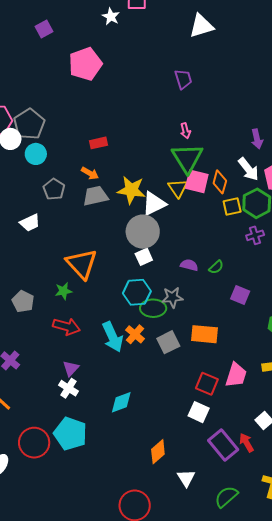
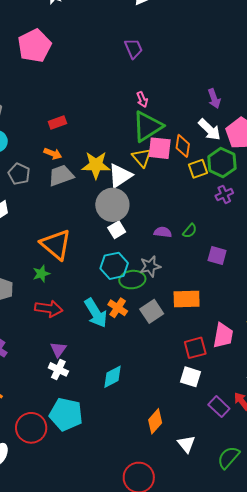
green triangle: (187, 158) -> (147, 126), turned 36
red square: (207, 384) -> (195, 348), turned -30
purple rectangle: (223, 445) -> (219, 407), size x0.7

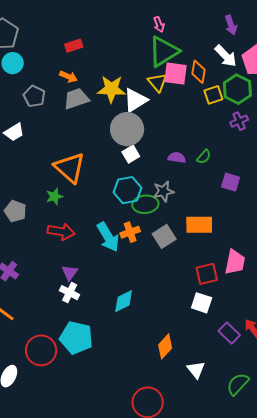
orange cross: (118, 308) -> (130, 232), turned 36

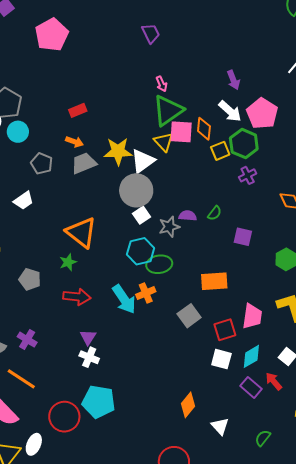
gray star: (163, 191) -> (169, 227), moved
gray square: (164, 236) -> (189, 316), moved
cyan diamond: (124, 301) -> (251, 356), moved
green semicircle: (238, 384) -> (263, 438), size x0.7

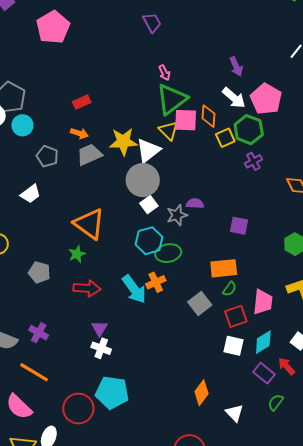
green semicircle: (215, 213) -> (230, 289), moved
purple square: (243, 237) -> (239, 226), moved
green semicircle: (263, 438) -> (276, 402), moved

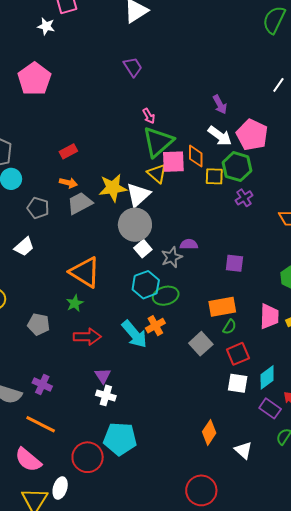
yellow square: (225, 138) -> (214, 176), turned 30
pink trapezoid: (263, 302) -> (269, 316), moved

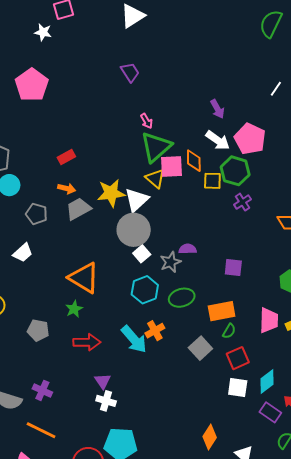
green ellipse: (166, 296) -> (182, 298), moved

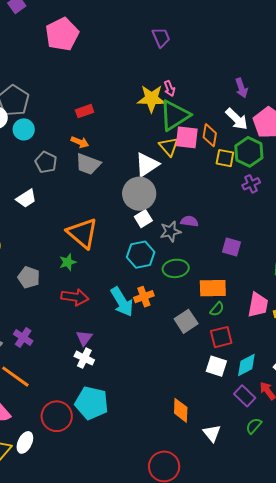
yellow star: (111, 193) -> (152, 99), moved
gray trapezoid: (78, 209) -> (88, 164), turned -140
orange diamond: (210, 437) -> (181, 410), turned -40

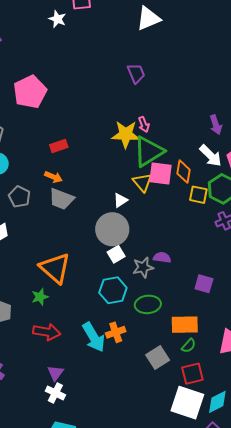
pink pentagon: (62, 34) -> (30, 92), moved
white triangle: (147, 165) -> (120, 200), size x0.6
white square: (216, 366) -> (187, 403), size x1.6

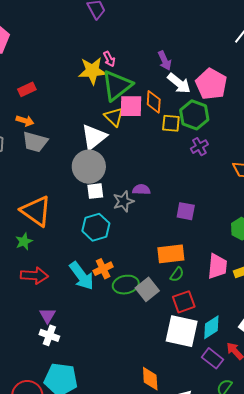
purple arrow: (216, 125) -> (165, 61), moved
white triangle: (120, 200) -> (94, 137), size x1.8
white square: (116, 254) -> (95, 191), turned 30
green ellipse: (148, 304) -> (126, 285), moved

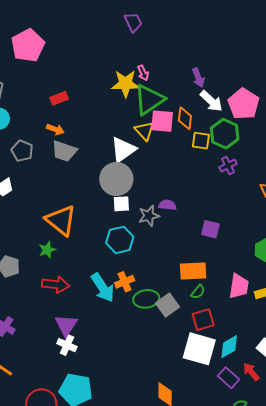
purple triangle: (47, 315) -> (66, 325), size x1.4

